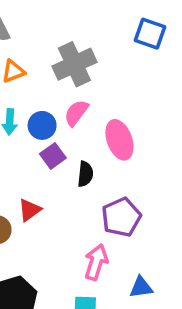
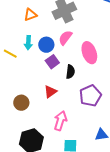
red triangle: (29, 210) -> (50, 92), moved
pink arrow: (96, 262) -> (60, 121), moved

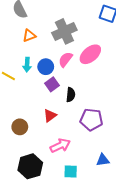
pink ellipse: (89, 53) -> (90, 54), moved, turned 70
purple pentagon: (90, 96) -> (91, 120), turned 30
pink arrow: (60, 121) -> (60, 146), turned 48

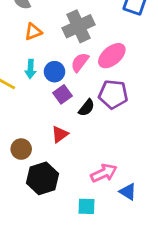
black semicircle: (71, 95) -> (87, 108), turned 32
purple pentagon: (91, 120) -> (113, 94), moved
pink arrow: (60, 146) -> (104, 173), moved
blue triangle: (103, 160) -> (128, 192), turned 40
black hexagon: (30, 166) -> (42, 178), moved

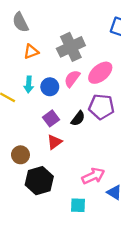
purple square: (62, 94) -> (51, 118), moved

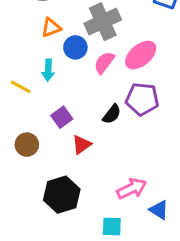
blue circle: (50, 87) -> (75, 47), moved
purple square: (51, 118) -> (62, 117), moved
brown circle: (20, 155) -> (27, 145), moved

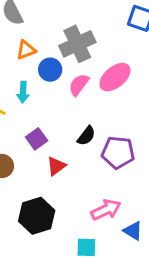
purple pentagon: (142, 99) -> (118, 152), moved

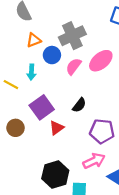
purple square: (37, 139) -> (42, 107), size x1.5
purple pentagon: (118, 152) -> (102, 131), moved
black hexagon: (37, 216) -> (55, 174), moved

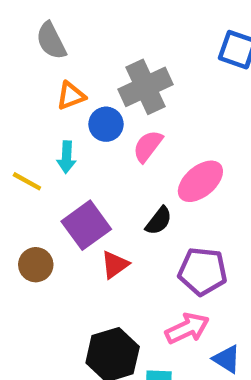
pink ellipse: (101, 61) -> (200, 181), moved

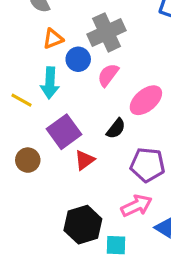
cyan arrow: (66, 157) -> (50, 83), size x1.4

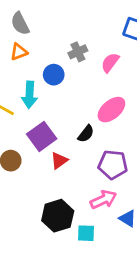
gray cross: (107, 32) -> (78, 52), size x0.6
orange triangle: (53, 39) -> (19, 52), moved
pink semicircle: (108, 75) -> (110, 63), moved

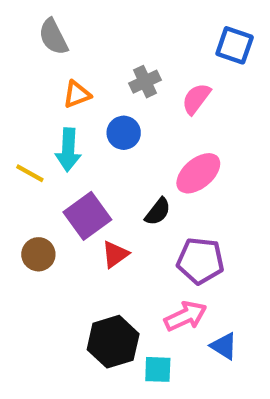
orange triangle: (19, 52) -> (77, 94), moved
blue circle: (54, 75) -> (124, 133), moved

